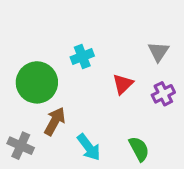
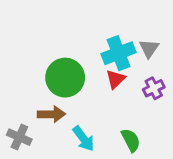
cyan cross: (82, 57) -> (119, 53), moved, size x1.5
green circle: (37, 82) -> (65, 78), moved
brown arrow: (55, 121) -> (51, 114), turned 60

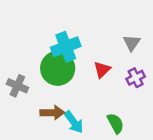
cyan cross: (119, 53) -> (66, 47), moved
brown arrow: (51, 114) -> (52, 113), moved
gray cross: (19, 137) -> (17, 86), moved

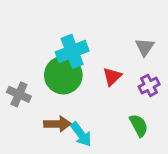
green semicircle: (115, 123) -> (139, 125), moved

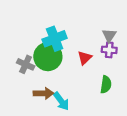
purple cross: (149, 85) -> (109, 50), moved, turned 32
gray cross: (19, 94) -> (26, 64), moved
green semicircle: (139, 125) -> (106, 84), moved, turned 36

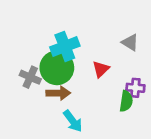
gray triangle: (109, 35) -> (130, 42), turned -32
purple cross: (109, 50) -> (135, 88), moved
brown arrow: (43, 93) -> (58, 93), moved

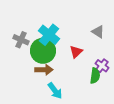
cyan cross: (65, 46) -> (49, 35), turned -30
gray cross: (30, 77) -> (21, 40), moved
purple cross: (135, 88) -> (102, 66), turned 32

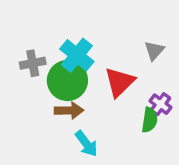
gray triangle: (98, 32) -> (154, 51), turned 40
gray cross: (21, 40) -> (33, 63), turned -35
red triangle: (76, 52) -> (119, 82), size x1.5

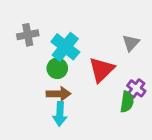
gray cross: (33, 63) -> (28, 35), moved
green circle: (67, 80) -> (57, 68), size x0.6
cyan arrow: (86, 144) -> (60, 114), moved, turned 40

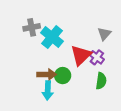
gray cross: (28, 35) -> (32, 27), moved
green circle: (57, 68) -> (63, 76), moved
purple cross: (136, 88) -> (97, 57), moved

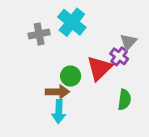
cyan cross: (52, 37) -> (72, 22), moved
purple cross: (97, 57) -> (119, 56), moved
green circle: (63, 76) -> (71, 76), moved

